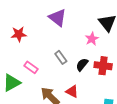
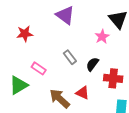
red cross: (103, 66) -> (113, 78), moved

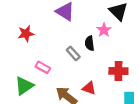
black semicircle: (92, 64) -> (90, 43), moved, turned -40

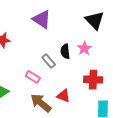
pink star: (104, 30) -> (84, 48), moved
pink rectangle: (43, 67) -> (33, 77), moved

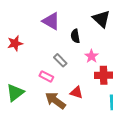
pink star: (84, 48) -> (91, 56), moved
black semicircle: (65, 51) -> (75, 36), moved

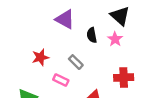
red star: (15, 43) -> (40, 57), moved
pink star: (91, 56) -> (115, 39), moved

